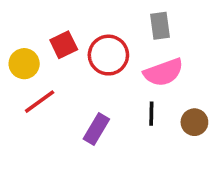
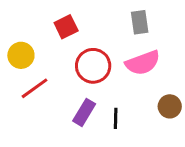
red square: (64, 45) -> (66, 27), moved
red circle: (108, 55) -> (93, 66), moved
black line: (151, 114) -> (116, 118), moved

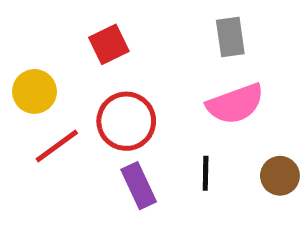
red circle: (93, 66) -> (126, 121), moved
purple rectangle: (84, 112) -> (139, 186), turned -56
black line: (116, 118) -> (206, 173), moved

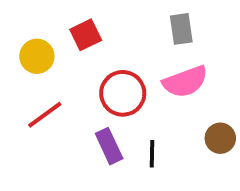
yellow circle: (34, 91) -> (37, 56), moved
red circle: (126, 121) -> (123, 93), moved
black line: (206, 173) -> (152, 154), moved

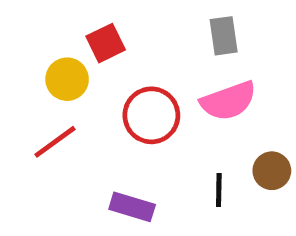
yellow circle: (37, 56) -> (67, 79), moved
purple rectangle: (109, 146) -> (132, 207), moved, turned -48
black line: (152, 154) -> (219, 190), moved

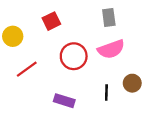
yellow circle: (67, 79) -> (13, 36), moved

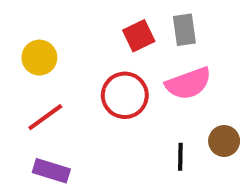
red square: (51, 21) -> (139, 36), moved
yellow circle: (13, 36) -> (39, 58), moved
purple rectangle: (64, 101) -> (51, 171), moved

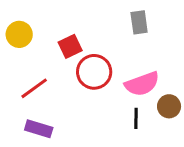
red square: (139, 36) -> (70, 46), moved
yellow circle: (39, 58) -> (19, 34), moved
pink semicircle: (188, 83) -> (142, 84), moved

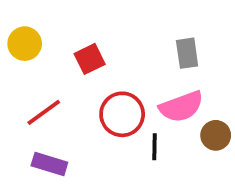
gray rectangle: (139, 22) -> (187, 53), moved
red circle: (94, 72) -> (122, 114), moved
black line: (136, 118) -> (155, 147), moved

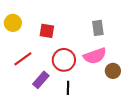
red square: (90, 59) -> (47, 31), turned 35
black line: (155, 147) -> (68, 88), moved
purple rectangle: (49, 164) -> (41, 80), moved, turned -66

